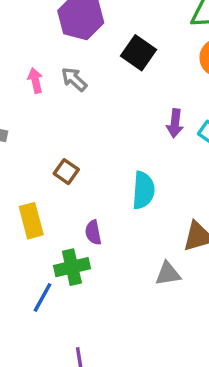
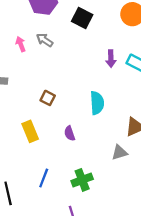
green cross: (72, 267) -> (82, 180), moved

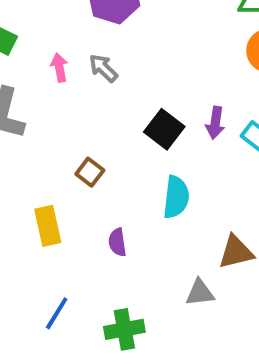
black square: (82, 18) -> (164, 129), moved

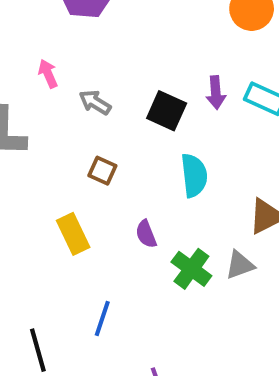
gray arrow: (103, 68) -> (95, 102), moved
green cross: (124, 329) -> (191, 269), moved, turned -30

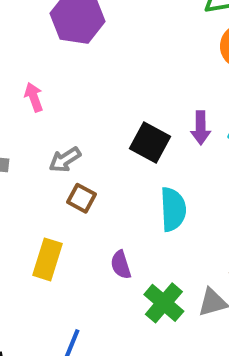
gray arrow: (95, 102) -> (65, 160), moved, turned -68
yellow rectangle: (73, 234) -> (48, 259), turned 39

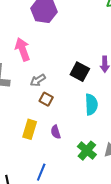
pink arrow: (34, 97) -> (22, 49), size x1.6
purple semicircle: (121, 265) -> (56, 132), moved

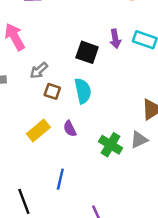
cyan semicircle: (91, 104) -> (83, 91), moved
yellow rectangle: (30, 129) -> (38, 130), turned 42

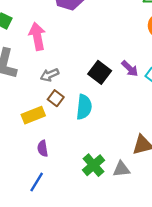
purple arrow: (115, 39) -> (130, 68), turned -54
purple semicircle: (70, 129) -> (43, 148), moved
yellow rectangle: (38, 130) -> (33, 115), moved

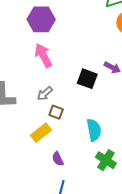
pink arrow: (37, 36) -> (43, 55), moved
cyan semicircle: (84, 107) -> (94, 130), moved

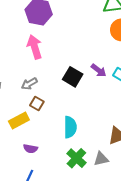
purple semicircle: (58, 159) -> (30, 149), turned -64

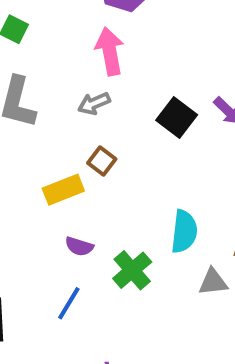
gray arrow: (29, 84) -> (94, 103), moved
cyan semicircle: (70, 127) -> (184, 231), moved
green cross: (76, 158) -> (132, 270), moved

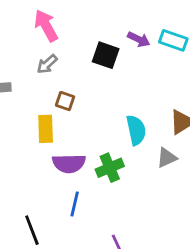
yellow rectangle: (63, 190) -> (46, 129), turned -52
purple semicircle: (79, 246) -> (69, 163), size x1.6
green cross: (132, 270) -> (110, 168), turned 36

